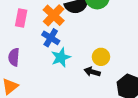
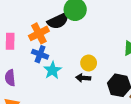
orange cross: (54, 15) -> (39, 33), turned 30

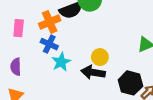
black arrow: (83, 78) -> (93, 72), size x1.5

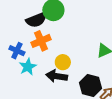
orange cross: (50, 22) -> (41, 41), moved

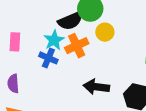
yellow circle: (63, 62) -> (105, 32), moved
cyan star: (28, 67) -> (54, 40), moved

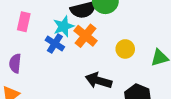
yellow circle: (105, 32) -> (125, 49), moved
orange cross: (77, 46) -> (85, 36), turned -35

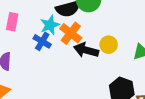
black arrow: (98, 81) -> (86, 50), moved

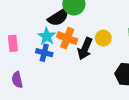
black arrow: (86, 50) -> (85, 49), turned -65

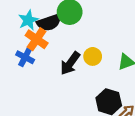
cyan star: (47, 36) -> (28, 20), moved
orange cross: (67, 38) -> (37, 39), moved

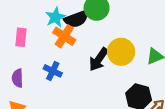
yellow circle: (93, 56) -> (121, 52), size x1.5
blue cross: (25, 57) -> (53, 71), moved

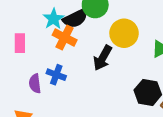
yellow circle: (121, 52) -> (124, 33), moved
purple semicircle: (17, 78) -> (35, 84), moved

